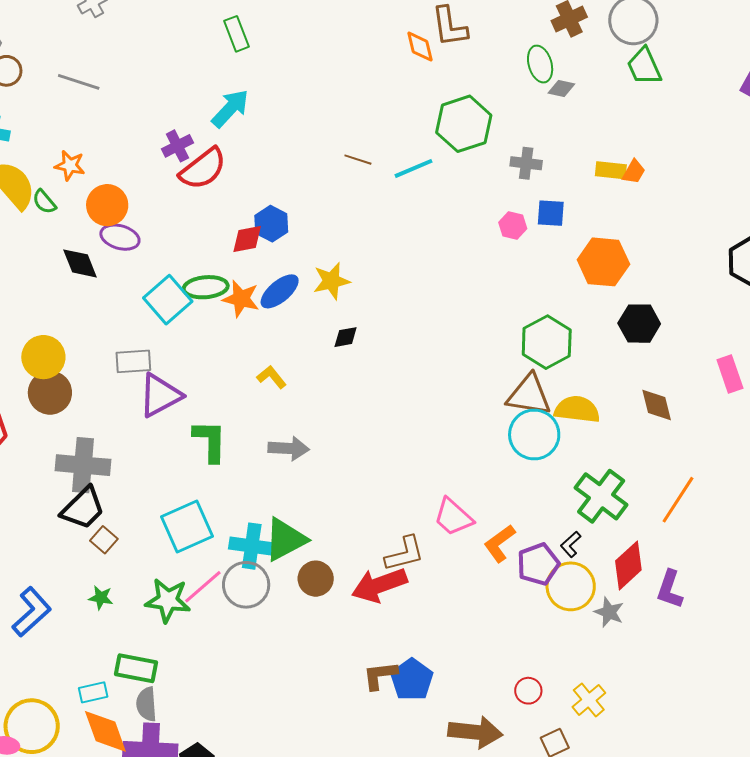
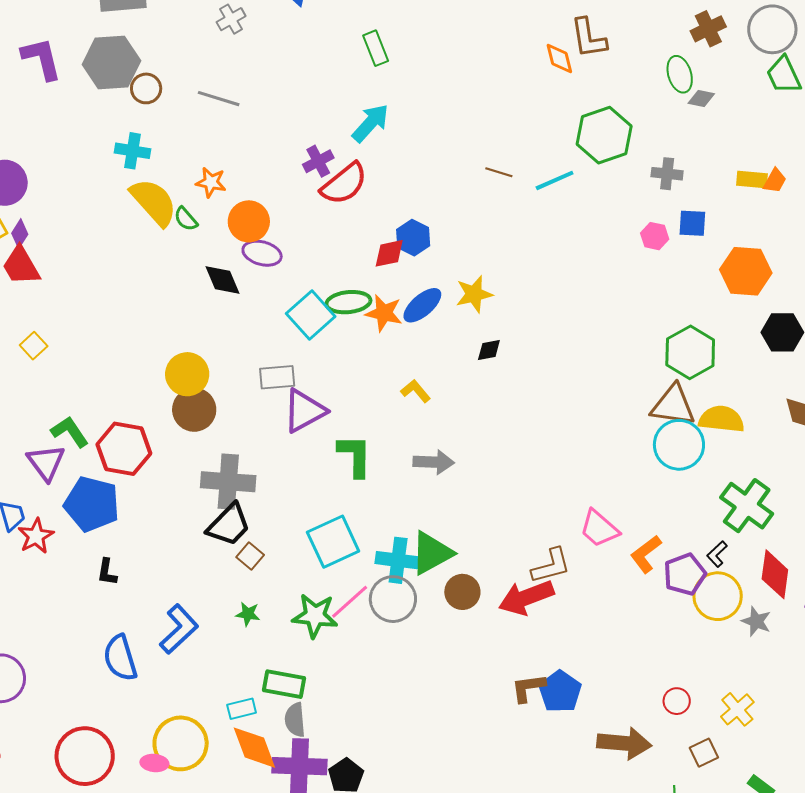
red diamond: (628, 565) -> (775, 574), turned -39

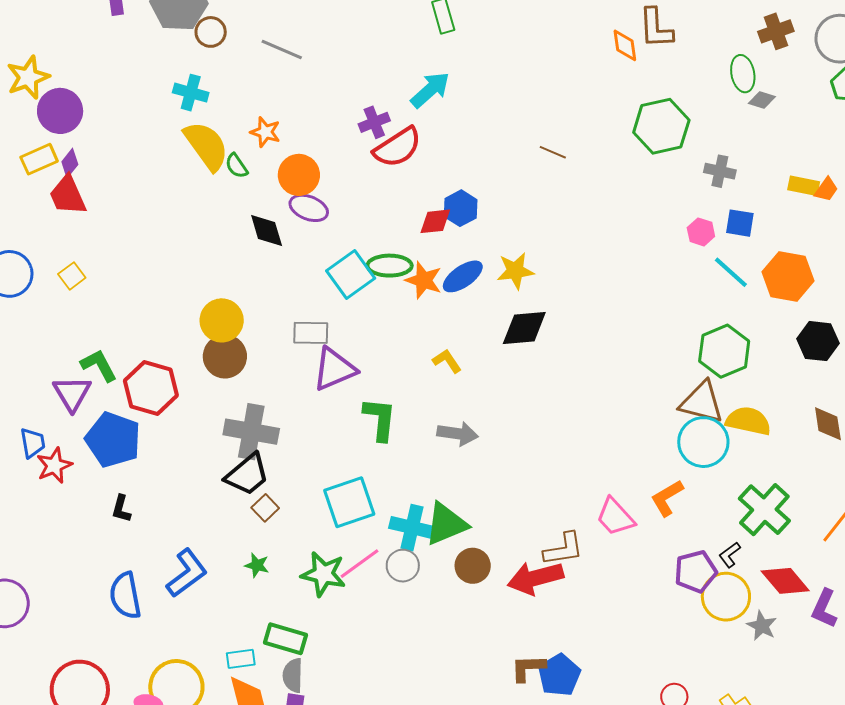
cyan line: (555, 180) -> (731, 272), moved, turned 60
black diamond: (489, 350) -> (524, 328), size x1.8
orange L-shape: (646, 554) -> (667, 498), moved
red diamond: (775, 574) -> (785, 581), turned -54
gray circle: (393, 599) -> (403, 566), size x0.7

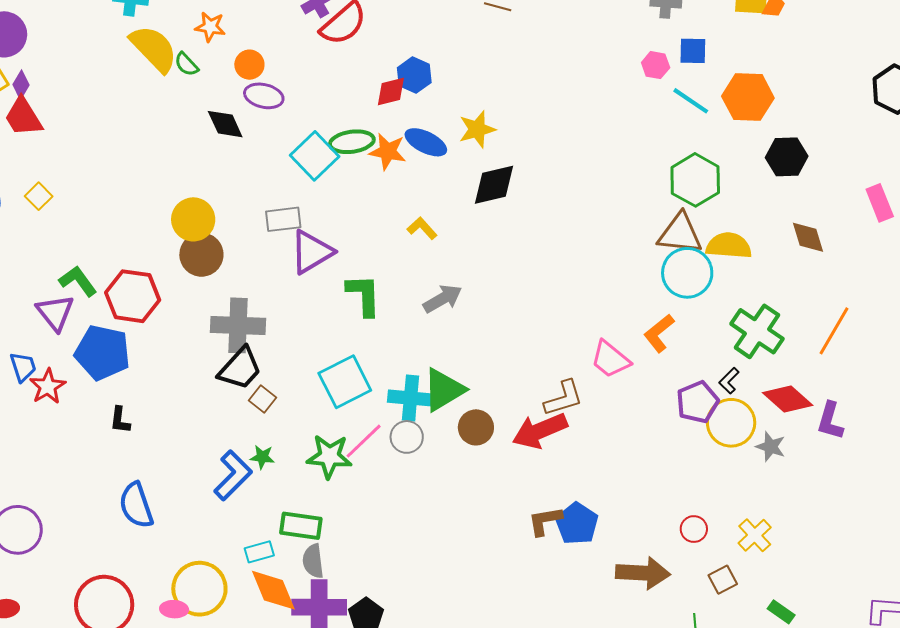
orange circle: (299, 175) -> (249, 65), size x0.7
blue ellipse: (463, 276) -> (426, 142), turned 69
gray arrow: (458, 434) -> (443, 299), turned -30
blue L-shape: (187, 573) -> (233, 475), moved

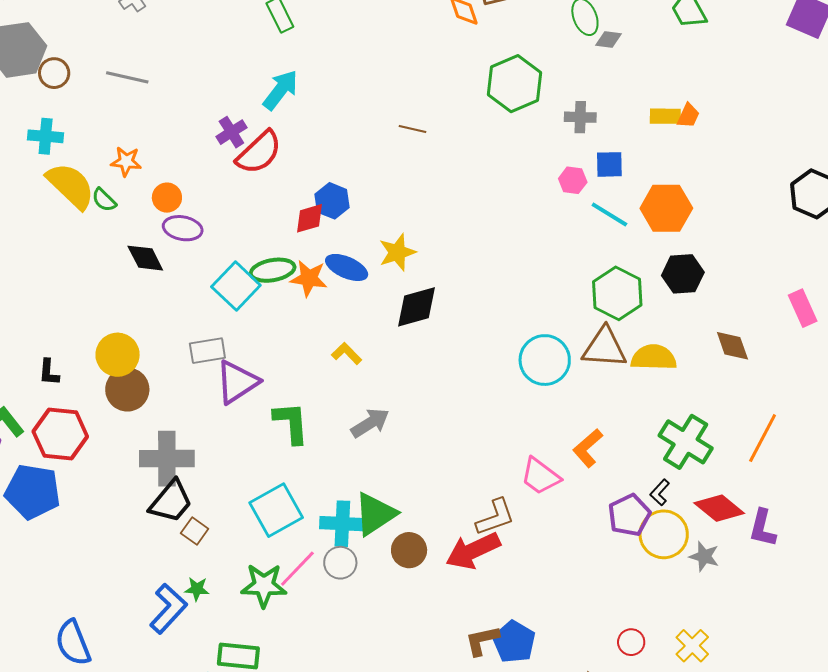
black hexagon: (787, 157) -> (683, 274), moved
cyan circle: (687, 273) -> (545, 360), moved
black L-shape: (120, 420) -> (49, 372), moved

